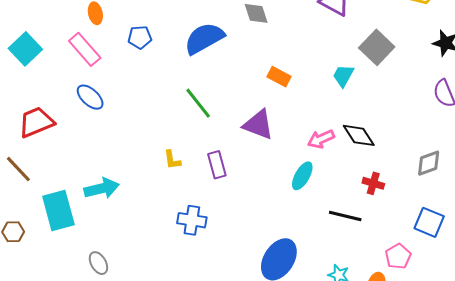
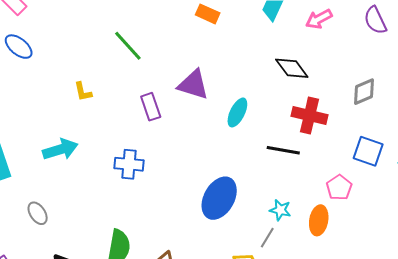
purple triangle: (258, 125) -> (193, 85), moved
pink arrow: (321, 139) -> (319, 19), moved
yellow L-shape: (172, 160) -> (83, 92), moved
red cross: (373, 183) -> (309, 116), size x1.6
cyan arrow: (102, 188) -> (60, 149), moved

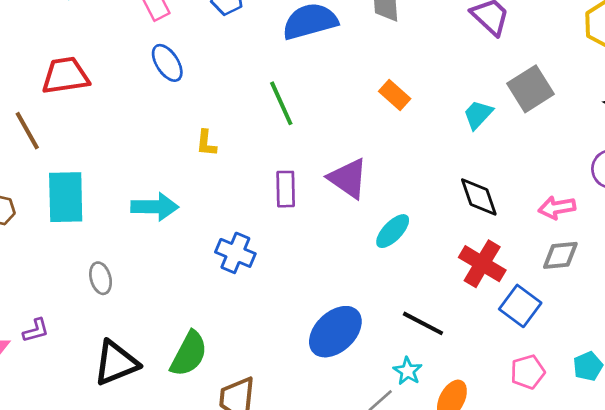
pink arrow: (319, 19) -> (557, 208), moved
blue ellipse: (19, 47) -> (167, 63), moved
black line: (283, 150) -> (423, 323), moved
blue square: (368, 151) -> (520, 306), moved
pink pentagon: (339, 188) -> (528, 372), moved

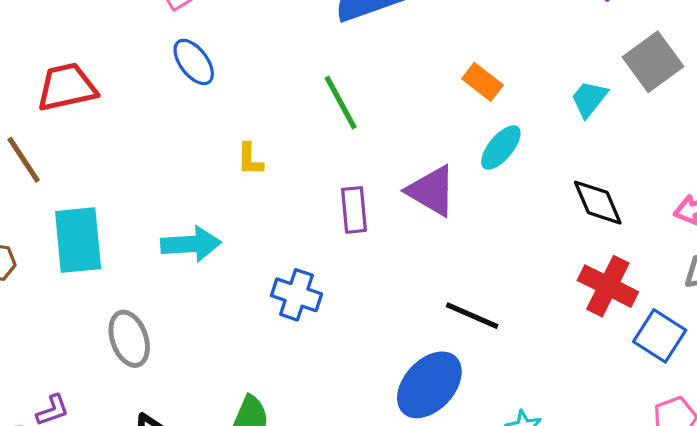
cyan ellipse: (393, 231) -> (501, 147), moved
gray ellipse: (101, 278) -> (129, 339), size x1.4
black line: (423, 323) -> (472, 316), moved

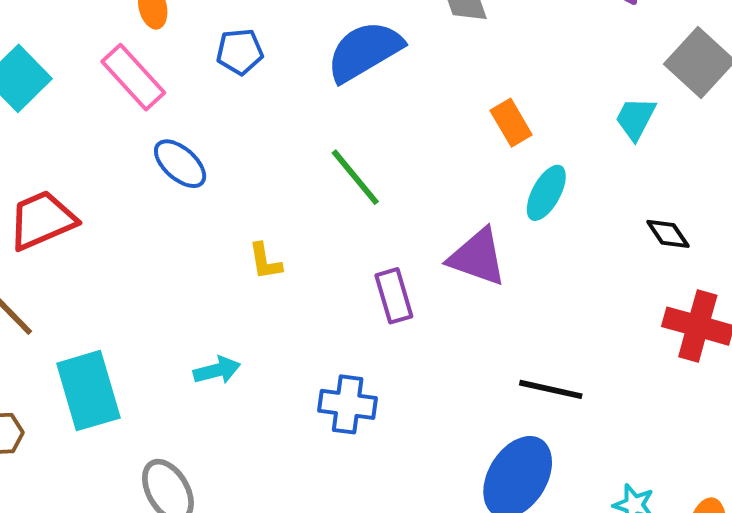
orange rectangle: (483, 82) -> (511, 123), turned 33
black diamond: (598, 203) -> (668, 234), size x0.7
cyan arrow: (191, 244) -> (217, 370), size x0.7

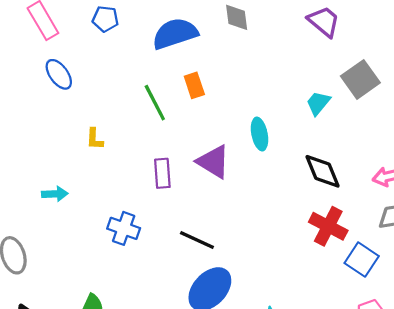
orange rectangle: (511, 123) -> (194, 85), moved
cyan ellipse: (546, 193) -> (260, 134), turned -52
black diamond: (668, 234) -> (322, 171), size x1.6
black line: (551, 389) -> (197, 240), moved

